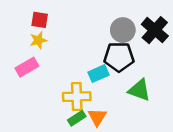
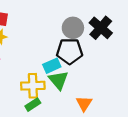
green triangle: (139, 90) -> (58, 80), moved, turned 30
orange triangle: (97, 117) -> (84, 103), moved

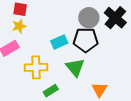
cyan rectangle: (52, 66) -> (59, 42), moved
yellow cross: (33, 86) -> (36, 67), moved

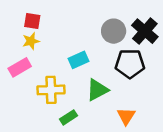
black pentagon: (86, 40) -> (130, 64), moved
green triangle: (75, 67) -> (97, 90), turned 42

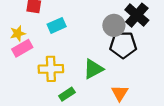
gray circle: (114, 31) -> (114, 25), moved
yellow star: (31, 41) -> (18, 33), moved
cyan rectangle: (79, 60) -> (57, 25), moved

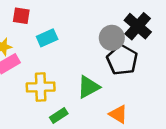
black pentagon: (123, 45) -> (122, 60), turned 30
orange triangle: (120, 93) -> (118, 114), turned -30

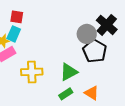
cyan rectangle: (47, 38) -> (14, 34), moved, turned -42
green rectangle: (59, 115) -> (66, 94), moved

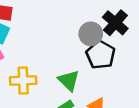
green triangle: (69, 72) -> (69, 81), turned -48

